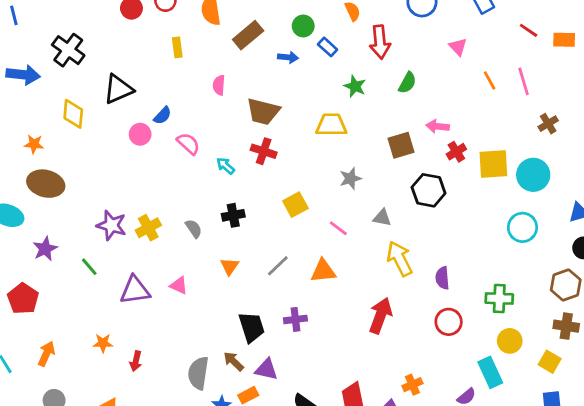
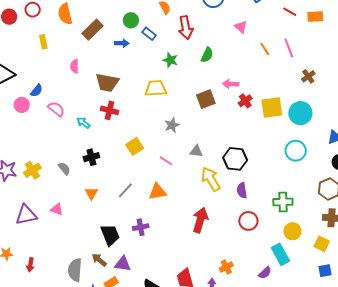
black hexagon: (429, 190) -> (235, 159), moved

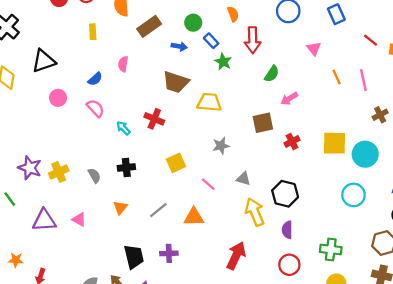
green star: (170, 60) -> (223, 62), moved
brown trapezoid: (107, 83) -> (176, 82), moved
pink arrow: (231, 84) -> (289, 99), moved, turned -42
blue semicircle: (37, 91) -> (95, 79), moved
red cross: (245, 101) -> (292, 141), moved

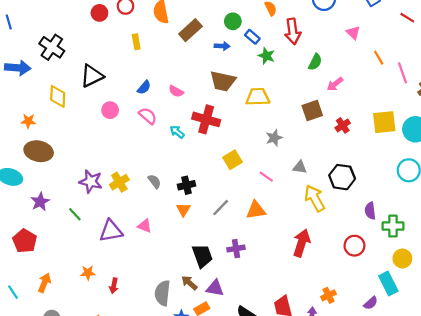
pink semicircle: (123, 64) -> (176, 91), moved, turned -64
pink line: (363, 80) -> (403, 73), moved
red cross: (154, 119) -> (206, 119), size x1.4
black cross: (126, 167) -> (187, 185), moved
purple semicircle: (287, 230) -> (370, 211), moved

